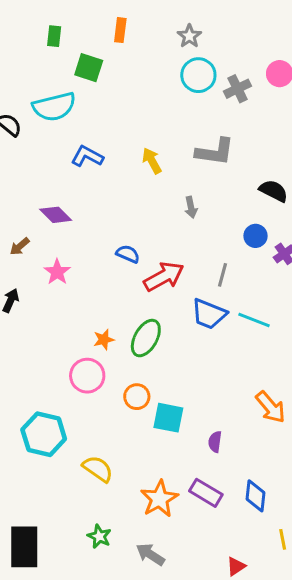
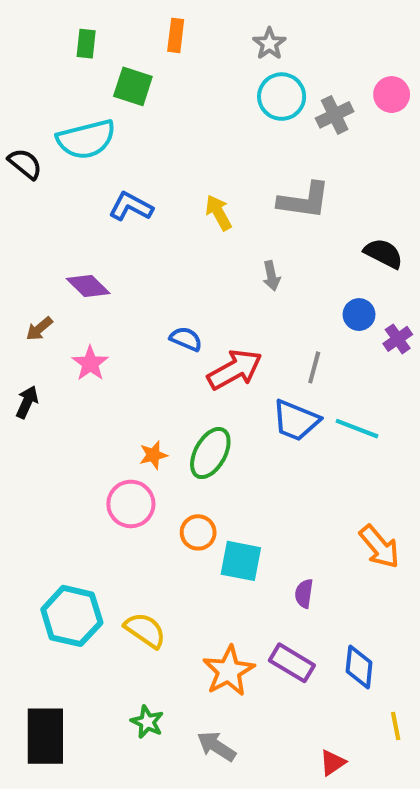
cyan hexagon: (44, 434) -> (72, 616), moved

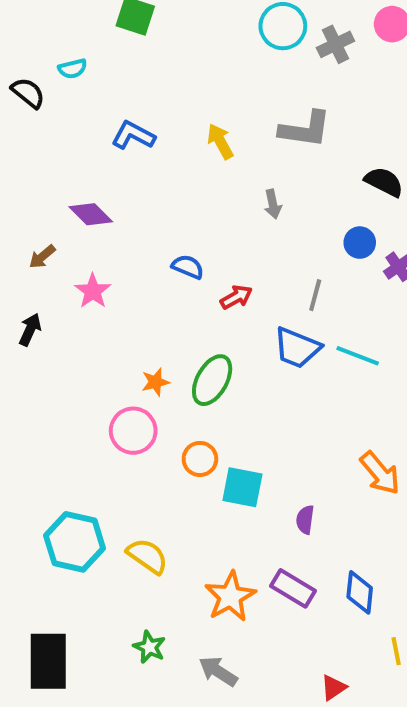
cyan semicircle: (86, 139) -> (73, 69), moved, size x0.5
red arrow: (235, 370) -> (236, 297), size x0.6

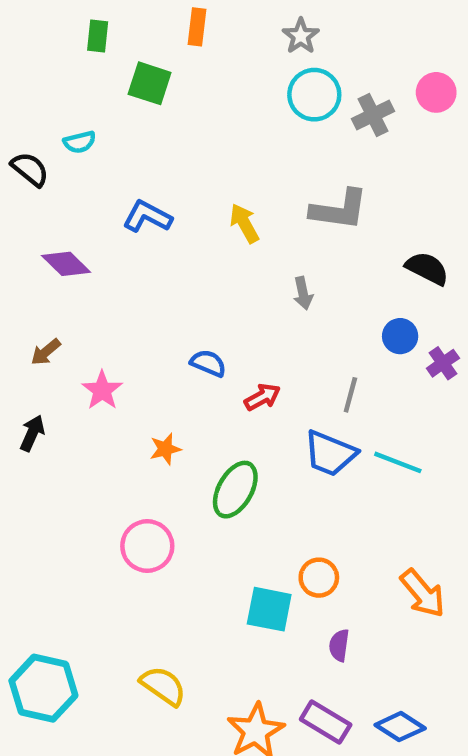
purple diamond: (91, 214) -> (66, 264), moved
orange star: (155, 382) -> (165, 449), moved
orange circle: (200, 459) -> (319, 578), moved
cyan hexagon: (75, 542) -> (43, 688), moved
blue diamond: (360, 592) -> (400, 727), turned -63

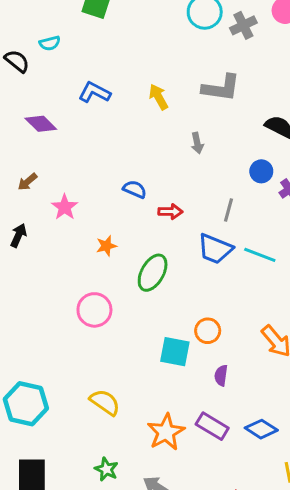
red arrow: (262, 397) -> (170, 212), turned 30

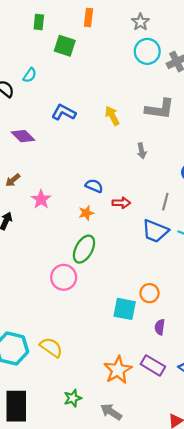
cyan semicircle: (50, 43) -> (30, 75), turned -42
orange star: (106, 246) -> (86, 213), moved
green ellipse: (153, 273) -> (84, 249), moved
yellow semicircle: (105, 402) -> (51, 347), moved
green star: (106, 469) -> (73, 398), turned 30

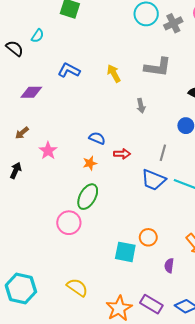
purple diamond: (23, 136) -> (31, 92), turned -45
purple semicircle: (160, 327) -> (169, 266), moved
yellow semicircle: (51, 347) -> (77, 287), moved

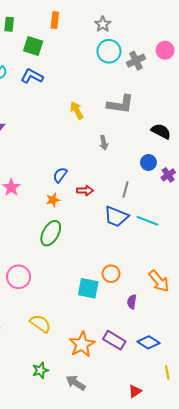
blue L-shape: (69, 70) -> (32, 76), moved
blue semicircle: (97, 138) -> (60, 175), turned -77
pink circle: (69, 223) -> (19, 277), moved

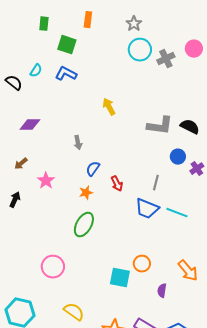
gray L-shape: (120, 104) -> (160, 126), moved
gray arrow: (104, 143) -> (78, 143), moved
red arrow: (85, 191) -> (117, 184), turned 63

